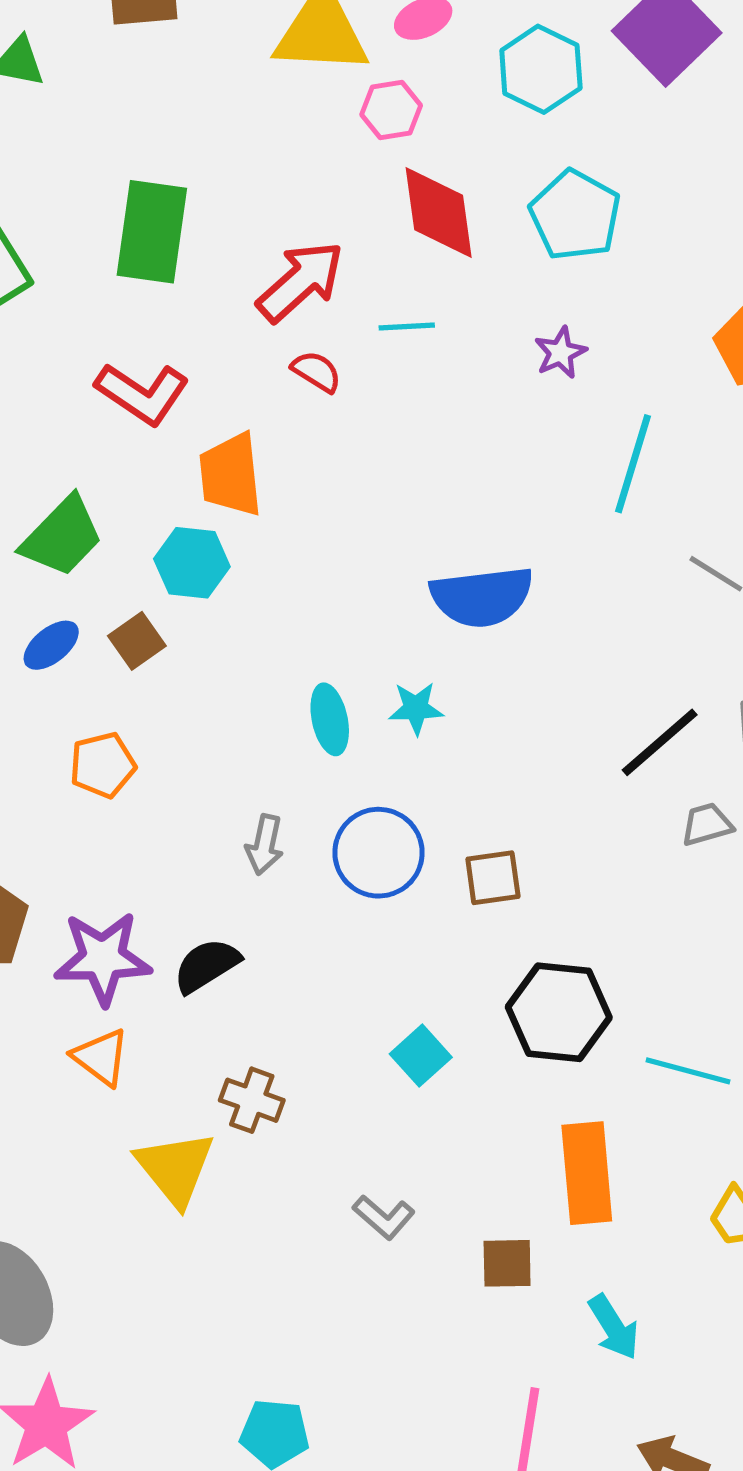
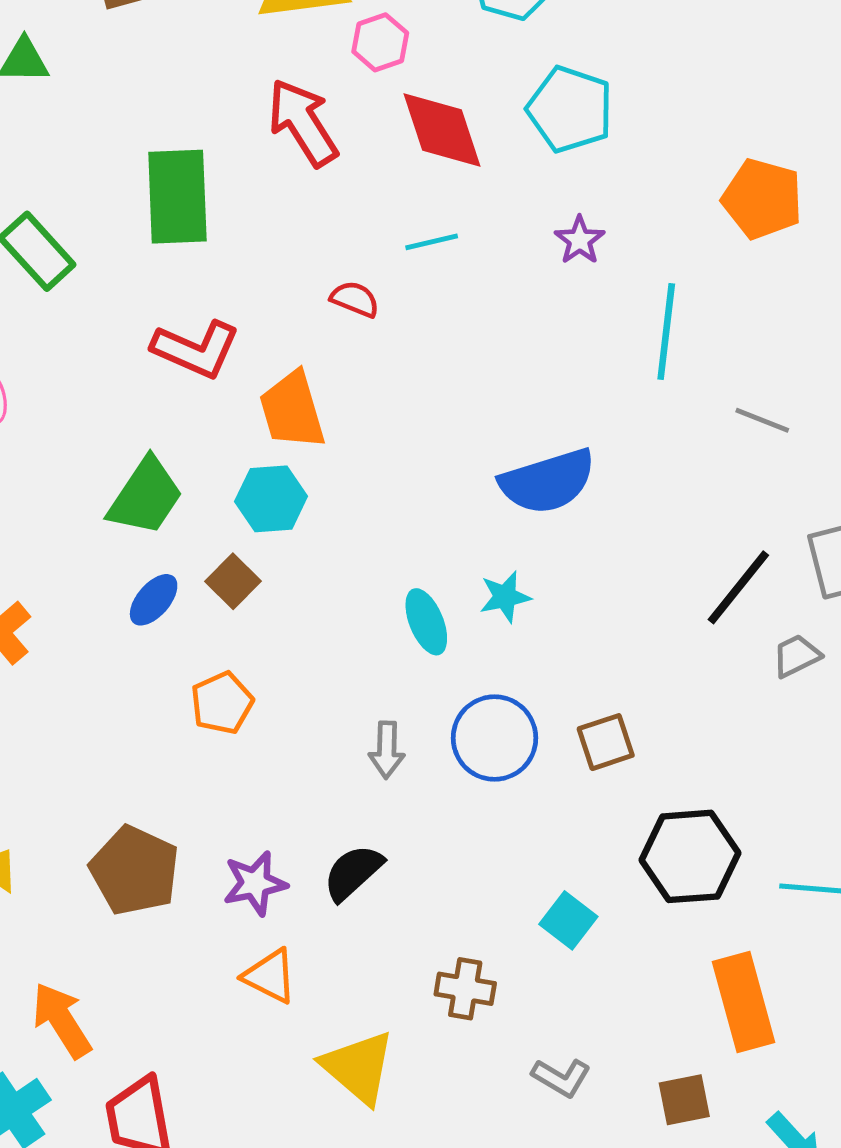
red arrow: (300, 281) -> (303, 123), moved, turned -70
purple star: (103, 958) -> (255, 883), size x0.7
brown cross: (252, 1100) -> (465, 989), moved

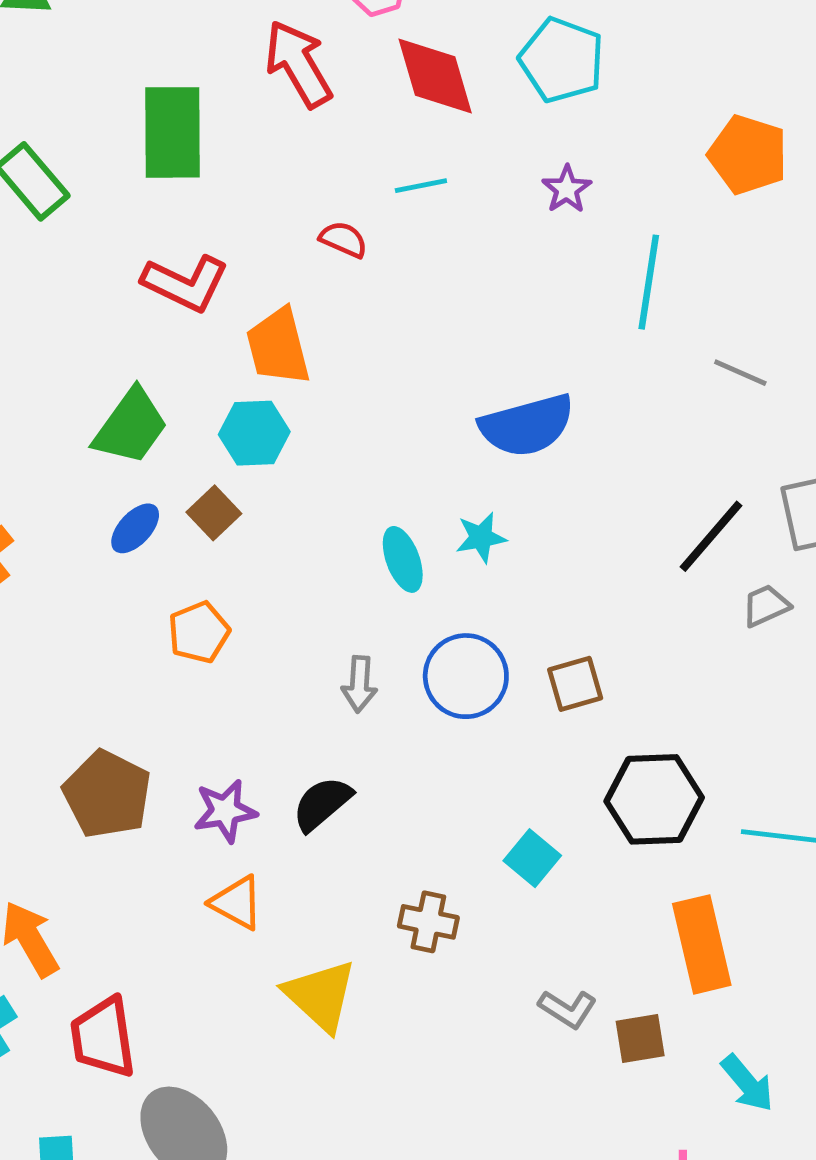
gray L-shape: (561, 1077) -> (568, 1009), moved

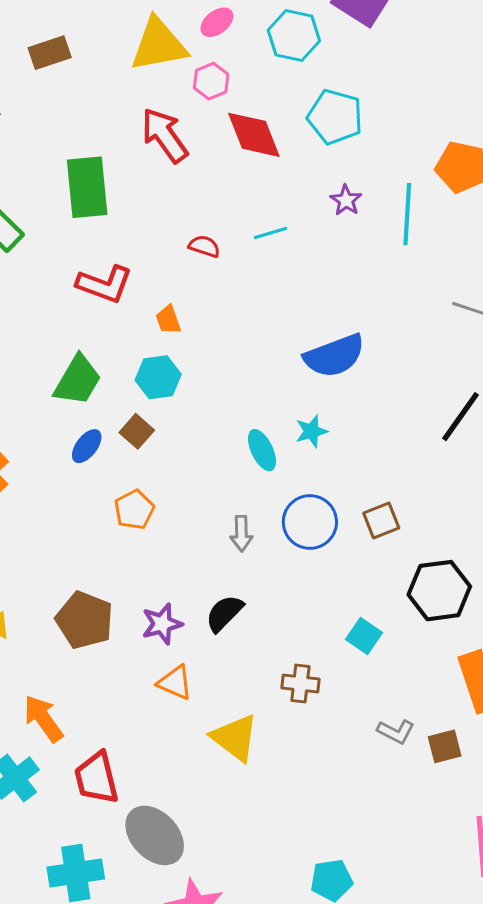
cyan line: (421, 186) -> (271, 233), moved
cyan line: (649, 282) -> (407, 214), moved
orange trapezoid: (278, 347) -> (168, 320), size x0.6

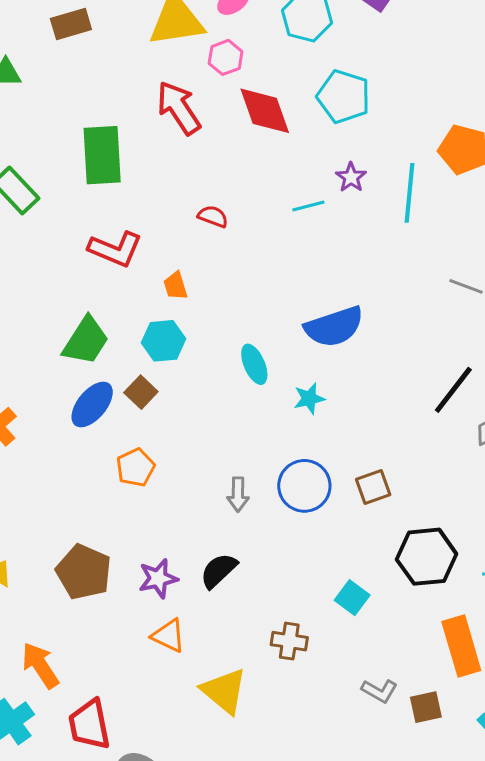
cyan line: (271, 233) -> (308, 206), moved
blue ellipse: (87, 446) -> (92, 405), size x1.4
cyan ellipse: (262, 450) -> (254, 364), moved

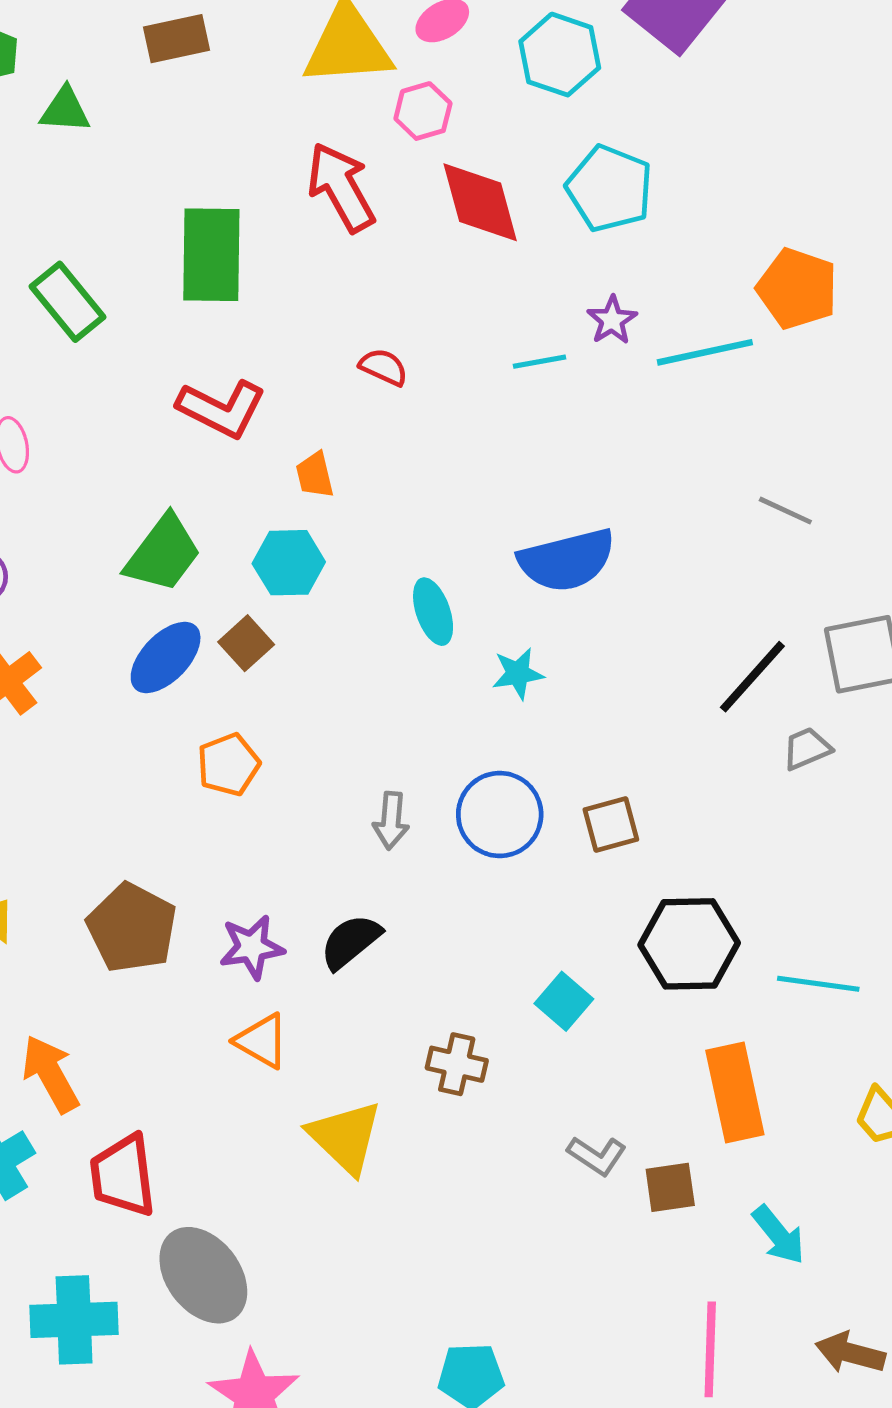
cyan line: (410, 193) -> (705, 352), turned 68

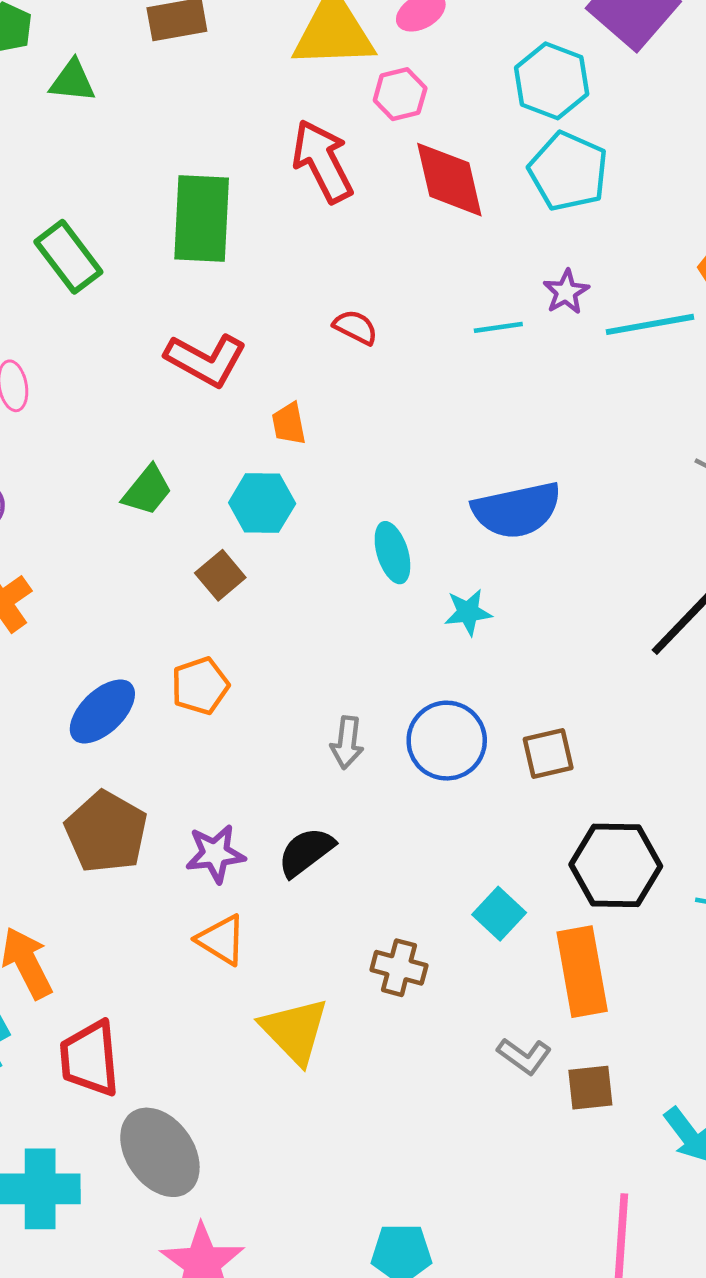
cyan hexagon: (560, 55) -> (552, 81), moved
green trapezoid: (163, 553) -> (147, 490), size x0.7
blue ellipse: (166, 657) -> (102, 711), moved
orange rectangle: (735, 1093) -> (582, 972), moved

